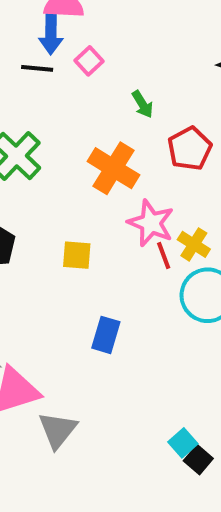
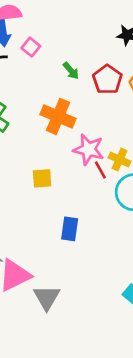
red pentagon: (190, 149) -> (107, 79), moved

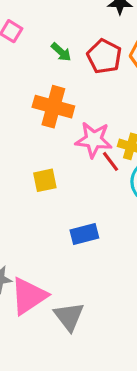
blue rectangle: (70, 229) -> (84, 234), turned 75

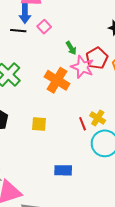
pink star: (94, 140) -> (82, 67), moved
blue rectangle: (84, 234) -> (63, 170), moved

